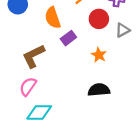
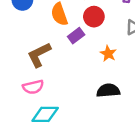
red circle: (99, 19) -> (94, 17), moved
pink semicircle: (28, 86) -> (33, 87), turned -138

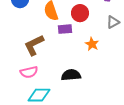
purple rectangle: (76, 36) -> (65, 29), turned 32
black semicircle: (108, 91) -> (71, 75), moved

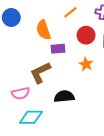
red circle: (80, 13) -> (86, 35), moved
brown L-shape: (34, 45) -> (40, 73), moved

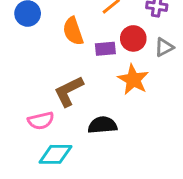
purple rectangle: (58, 49) -> (105, 49), moved
orange star: (86, 64) -> (133, 80), size x1.5

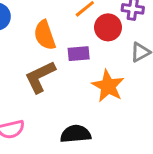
red circle: (133, 38) -> (108, 27), moved
brown L-shape: (69, 91) -> (40, 77), moved

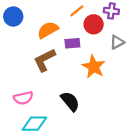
orange semicircle: (45, 35) -> (48, 30), turned 80
black semicircle: (76, 134) -> (70, 101), turned 55

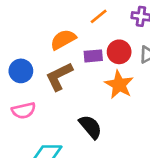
blue circle: (13, 17) -> (21, 71), moved
red circle: (94, 24) -> (119, 52), moved
pink semicircle: (23, 98) -> (24, 110), moved

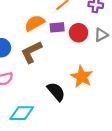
purple rectangle: (93, 56) -> (57, 27), moved
orange star: (119, 85) -> (82, 77), moved

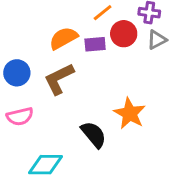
red circle: (79, 33) -> (124, 34), moved
gray triangle: (101, 35) -> (157, 40), moved

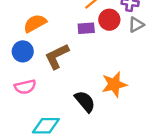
orange semicircle: (63, 38) -> (35, 23), moved
orange star: (130, 113) -> (114, 84), turned 30

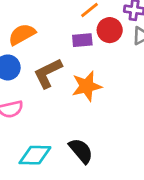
orange star: (114, 84) -> (87, 86), moved
black semicircle: (85, 101) -> (81, 151), moved

